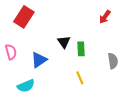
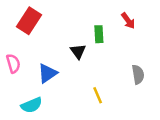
red arrow: (105, 17) -> (128, 21), turned -72
green rectangle: (81, 49) -> (99, 34), moved

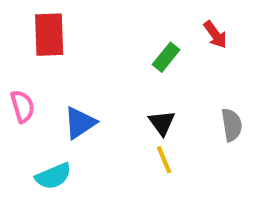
red rectangle: (29, 21) -> (49, 35), turned -35
green rectangle: (99, 34) -> (166, 57), turned 42
black triangle: (78, 51) -> (162, 123), moved

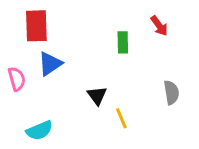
green rectangle: (166, 57) -> (123, 42), turned -40
blue triangle: (80, 123) -> (50, 64), moved
black triangle: (162, 123) -> (97, 96), moved

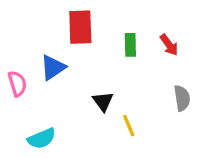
red rectangle: (36, 26) -> (80, 27), moved
red arrow: (159, 26) -> (169, 45), moved

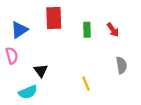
blue triangle: (53, 67) -> (19, 30), moved
black triangle: (103, 101) -> (41, 71), moved

